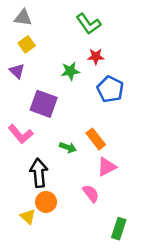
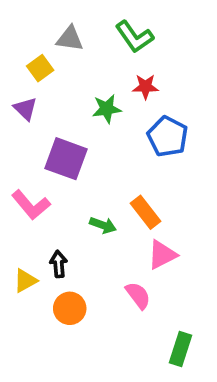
gray triangle: (23, 18) -> (70, 39), moved
black arrow: (39, 173) -> (59, 264), size x0.6
yellow triangle: (28, 217) -> (25, 281), moved, turned 49

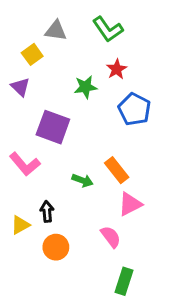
red star: (145, 87) -> (117, 69), turned -30
green rectangle: (181, 349) -> (124, 281), moved

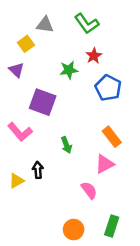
orange rectangle: (117, 170) -> (112, 137), moved
green arrow: (83, 180) -> (66, 145), turned 49
orange circle: (56, 247) -> (74, 230), moved
green rectangle: (124, 281) -> (112, 226), moved

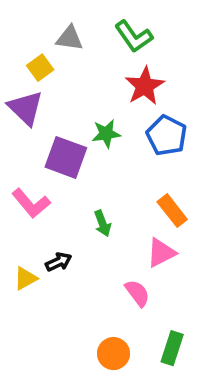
red star: (94, 56) -> (145, 86), size x1.5
purple triangle: (16, 70) -> (26, 108), size x1.5
green star: (69, 70) -> (106, 134), moved
black arrow: (38, 170) -> (59, 262), turned 70

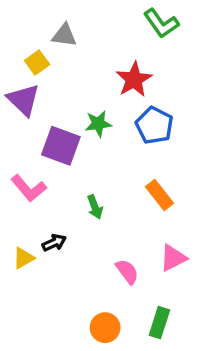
green L-shape: (134, 36) -> (161, 23), moved
pink triangle: (161, 253) -> (173, 258), moved

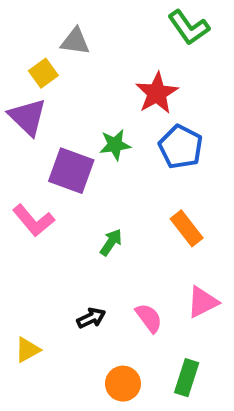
green arrow: (95, 207) -> (111, 242), turned -125
black arrow: (54, 243) -> (91, 318), moved
yellow triangle: (24, 258) -> (27, 350), moved

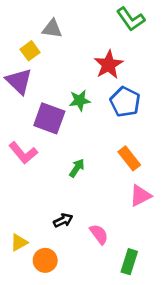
pink triangle: (203, 302) -> (140, 196), moved
pink semicircle: (149, 318) -> (99, 234), moved
orange circle: (123, 384) -> (45, 260), moved

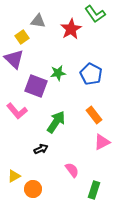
red star: (109, 65) -> (71, 29), moved
green arrow: (77, 168) -> (56, 122), size x1.6
black arrow: (63, 220) -> (41, 149), moved

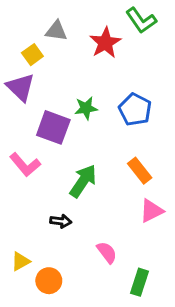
black arrow: (41, 149) -> (61, 221), turned 32

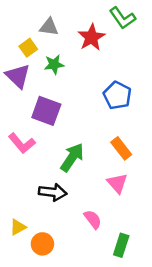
green star: (86, 108) -> (54, 64), moved
pink triangle: (151, 211) -> (117, 183), moved, turned -45
black arrow: (61, 221) -> (53, 192), size x1.5

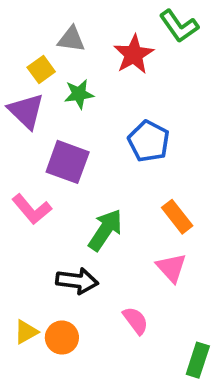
blue pentagon: (117, 95) -> (149, 141), moved
orange circle: (42, 244) -> (62, 338), moved
green rectangle: (121, 245) -> (198, 360), moved

